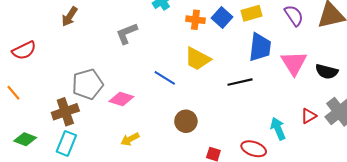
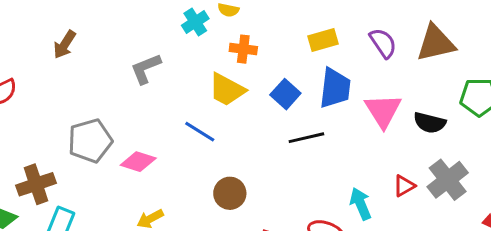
blue square: (222, 18) -> (285, 94), moved
yellow trapezoid: (198, 59) -> (227, 90), moved
brown cross: (65, 112) -> (36, 184), moved

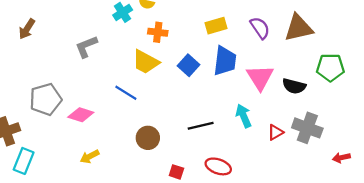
black line: (306, 138) -> (201, 126), moved
gray cross: (448, 180) -> (307, 128), turned -32
cyan arrow: (361, 204) -> (244, 116), moved

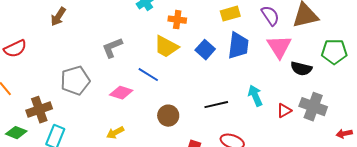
gray L-shape: (86, 47) -> (112, 48), moved
pink triangle: (260, 77) -> (279, 47), moved
pink diamond: (81, 115) -> (121, 93), moved

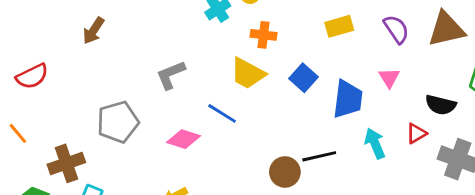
blue trapezoid: (238, 46) -> (348, 99), moved
pink triangle: (279, 47) -> (389, 78), moved, size x0.6
red triangle: (284, 111) -> (416, 133), moved
brown circle: (168, 116) -> (285, 172), moved

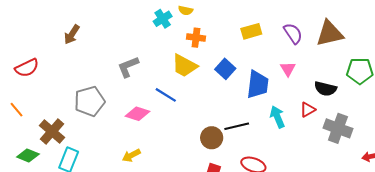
brown cross: (66, 163) -> (52, 131), turned -30

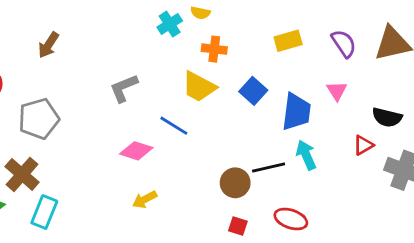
gray pentagon: (90, 101) -> (39, 119), moved
cyan arrow: (277, 117) -> (306, 155), moved
yellow arrow: (131, 155) -> (145, 200), moved

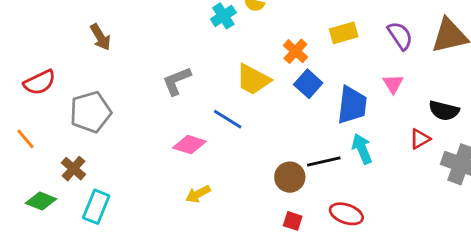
brown arrow: (48, 45) -> (100, 37), turned -64
orange cross: (214, 49) -> (295, 51), moved, turned 35
brown cross: (22, 174) -> (74, 169), size x0.7

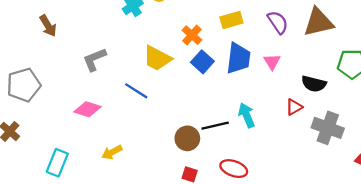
brown arrow: (100, 37) -> (48, 26), moved
blue trapezoid: (352, 105) -> (238, 58), moved
pink diamond: (189, 145) -> (87, 109), moved
cyan rectangle: (96, 207) -> (57, 163), moved

